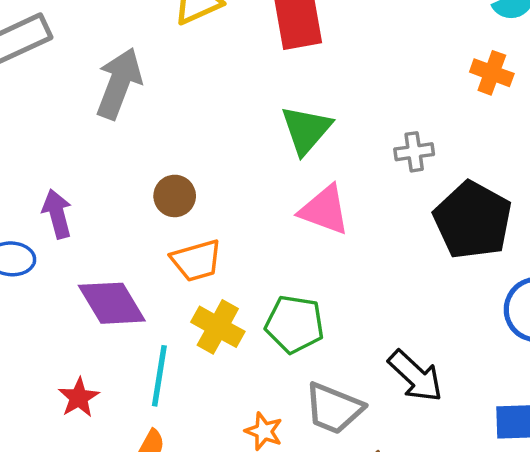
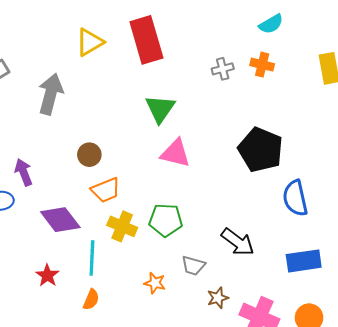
gray cross: (414, 152) -> (223, 69), moved
gray trapezoid: (334, 408) -> (193, 266), size x0.7

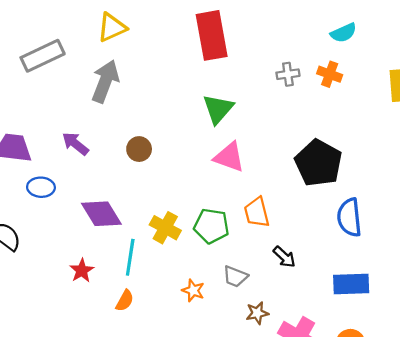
yellow triangle: (90, 42) -> (112, 27), moved
purple arrow: (24, 172) -> (75, 144), moved, turned -36
orange trapezoid: (106, 190) -> (257, 212), moved, turned 92
black arrow: (238, 242) -> (284, 257), size x0.7

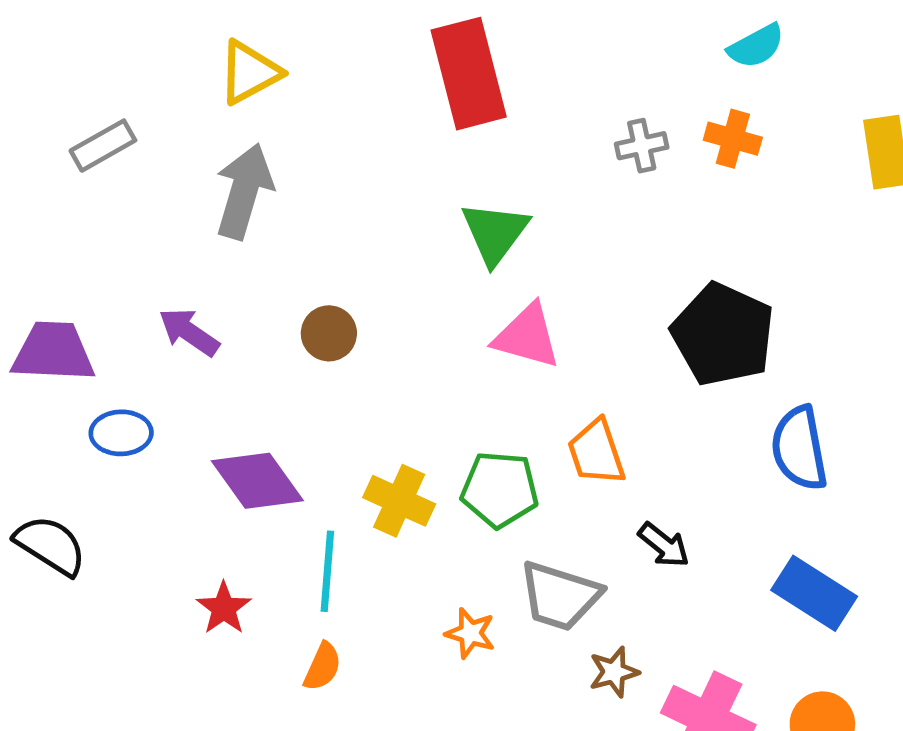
gray rectangle: (43, 56) -> (103, 146), size x0.7
gray trapezoid: (235, 277) -> (560, 596), size x1.5
blue rectangle: (351, 284) -> (814, 593), turned 39

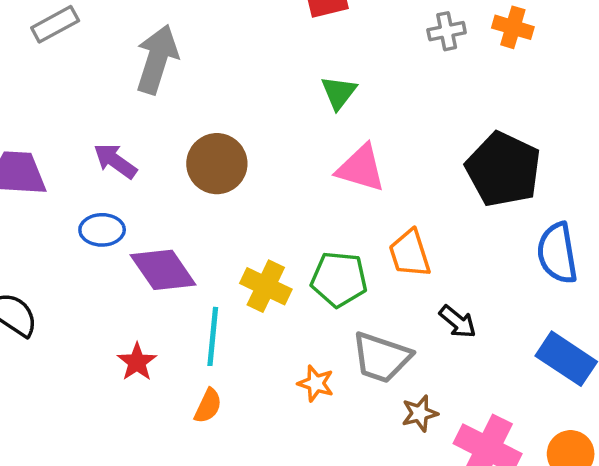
green triangle: (495, 233) -> (339, 93), size x0.7
brown circle: (329, 333) -> (217, 164), size x1.5
blue ellipse: (121, 433) -> (102, 230), moved

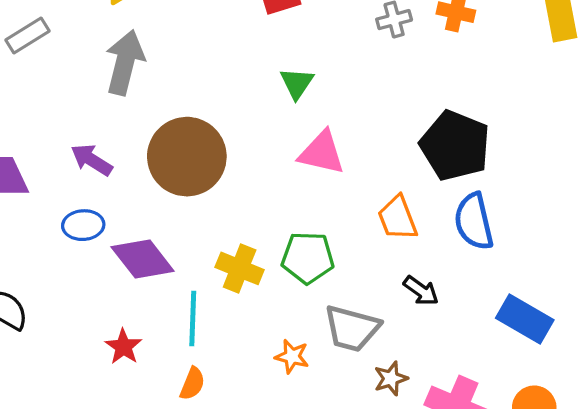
brown circle: (217, 164) -> (187, 157), size x1.4
orange trapezoid: (410, 253) -> (398, 218), moved
blue semicircle: (557, 253) -> (474, 221), moved

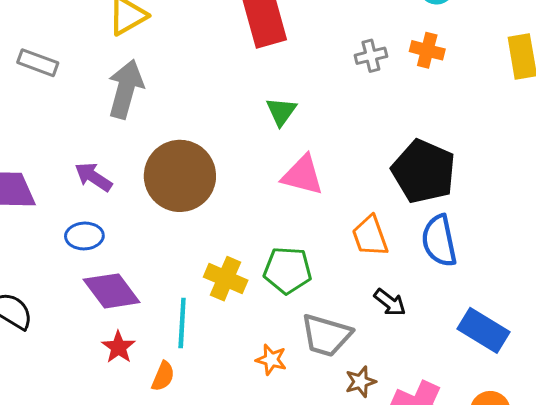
gray rectangle: (28, 36) -> (38, 63), turned 51
purple diamond: (143, 259) -> (112, 291), moved
orange semicircle: (192, 384) -> (163, 376), moved

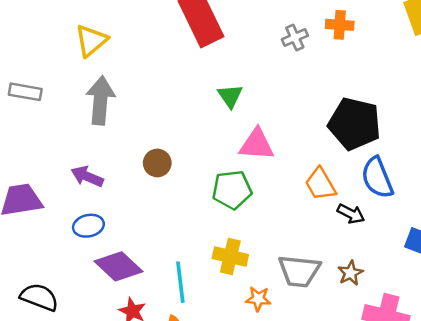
brown circle: (180, 176) -> (157, 163), size x0.5
green pentagon: (288, 270) -> (232, 190), moved
yellow cross: (226, 279) -> (230, 257), moved
black arrow: (390, 302) -> (351, 214), moved
brown star: (361, 382) -> (350, 273), moved

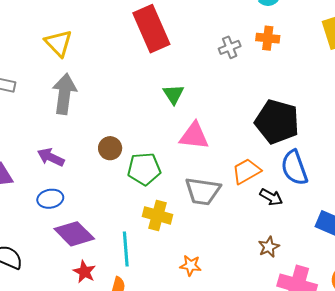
yellow triangle: (91, 40) -> (59, 43), turned -36
orange trapezoid: (320, 184) -> (246, 171), turned 88
green pentagon: (232, 190) -> (144, 169), moved
yellow cross: (230, 257) -> (158, 215), moved
gray trapezoid: (299, 271) -> (203, 191), moved

